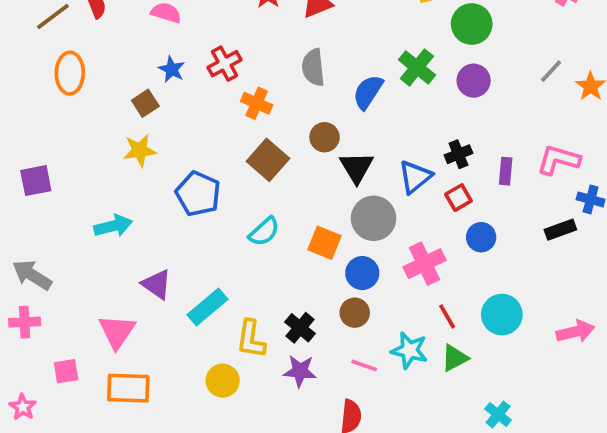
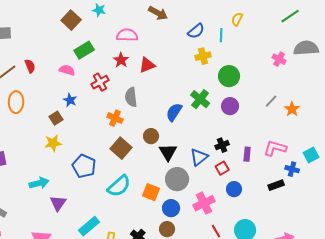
red cross: (225, 64) -> (100, 82), moved
gray semicircle: (313, 67) -> (131, 97), moved
cyan semicircle: (264, 232) -> (119, 186), size x1.4
purple triangle: (157, 284) -> (58, 203), moved, turned 30

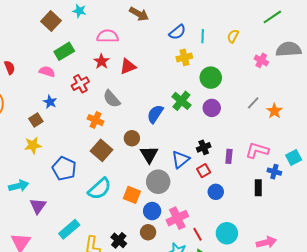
yellow semicircle: (237, 19) -> (233, 36), moved
gray semicircle: (131, 97) -> (112, 99), turned -36
black rectangle: (276, 185) -> (258, 188), turned -70
pink cross: (204, 203) -> (177, 218), moved

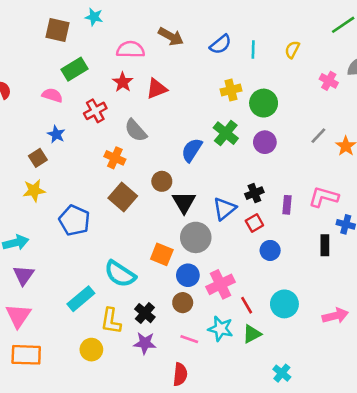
brown arrow: (139, 14) -> (171, 37), moved
brown square: (51, 21) -> (57, 30), turned -30
yellow cross: (184, 57) -> (231, 90), moved
cyan semicircle: (100, 189) -> (120, 274), moved, turned 75
purple triangle: (38, 206) -> (24, 275), moved

